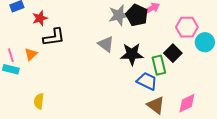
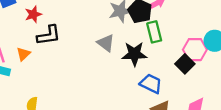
pink hexagon: (187, 27) -> (195, 50), moved
black square: (173, 53) -> (185, 64), moved
green rectangle: (159, 65) -> (154, 32), moved

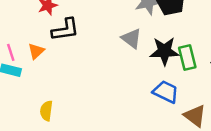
green rectangle: (154, 32) -> (187, 57), moved
blue trapezoid: (151, 84) -> (166, 92), moved

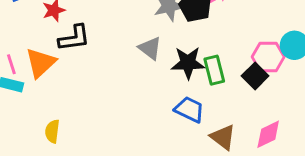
orange triangle: (36, 51) -> (41, 63), size x1.6

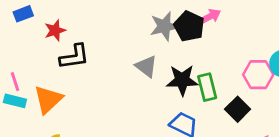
orange triangle: (41, 63) -> (48, 100), moved
black square: (255, 76) -> (238, 109), moved

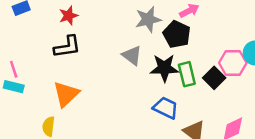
black pentagon: (189, 26) -> (177, 34), moved
red star: (55, 30) -> (68, 16), moved
orange triangle: (48, 100) -> (66, 94), moved
black square: (238, 109) -> (214, 78), moved

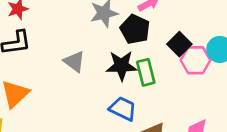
gray triangle: (132, 55) -> (74, 62), moved
black square: (214, 78) -> (179, 44), moved

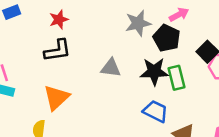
gray triangle: (74, 62) -> (111, 68), turned -30

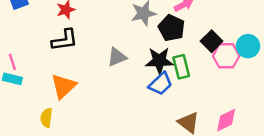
gray triangle: (111, 68) -> (117, 57), turned -30
blue trapezoid: (155, 111) -> (161, 84), moved, turned 110

